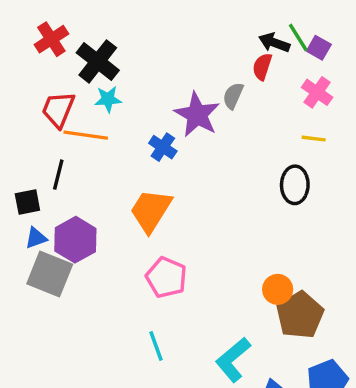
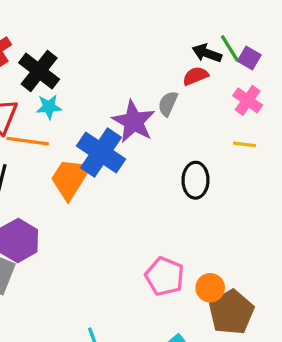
red semicircle: (262, 67) -> (196, 76), turned 50
blue cross: (163, 147) -> (101, 152), size x1.8
black ellipse: (295, 185) -> (196, 180), moved
orange trapezoid: (151, 211) -> (70, 179), moved
pink pentagon: (166, 277) -> (165, 276), moved

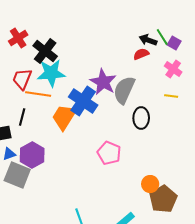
gray semicircle: (168, 104) -> (124, 90), moved, size x1.8
cyan star: (49, 107) -> (51, 73), size x1.8
pink pentagon: (165, 276) -> (109, 153), moved

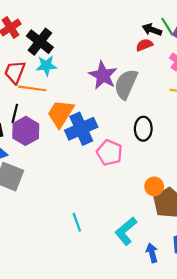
cyan star: (51, 73) -> (46, 66), size x0.7
blue cross: (83, 101) -> (81, 129), moved, turned 32
black ellipse: (141, 118) -> (143, 129), moved
purple hexagon: (32, 155) -> (26, 131), moved

